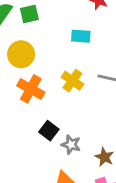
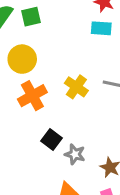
cyan rectangle: (81, 36) -> (101, 28), moved
orange cross: (31, 89) -> (32, 96), turned 32

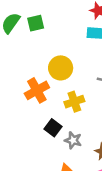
yellow circle: (22, 59) -> (61, 68), moved
yellow cross: (76, 87) -> (74, 102), moved, turned 36

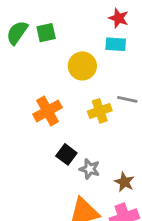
yellow circle: (61, 68) -> (82, 66), moved
yellow cross: (74, 102) -> (100, 111), moved

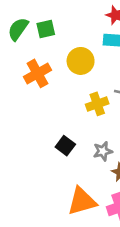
orange cross: (48, 111) -> (37, 73), moved
gray star: (90, 169) -> (103, 151), moved, turned -30

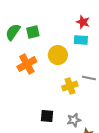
black square: (65, 146) -> (47, 116), turned -32

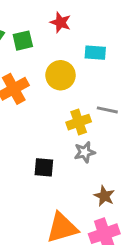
red star: (83, 22) -> (61, 22), moved
gray star: (74, 120) -> (85, 152), moved

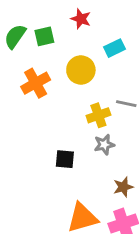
cyan rectangle: (95, 53) -> (115, 48), turned -30
brown star: (104, 196) -> (123, 187), turned 30

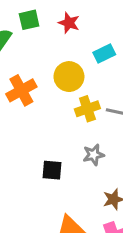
green square: (44, 36) -> (29, 20), moved
yellow cross: (98, 115) -> (87, 109), moved

